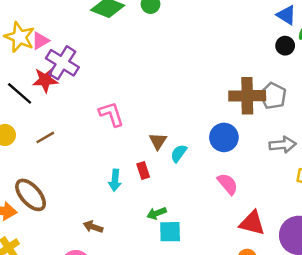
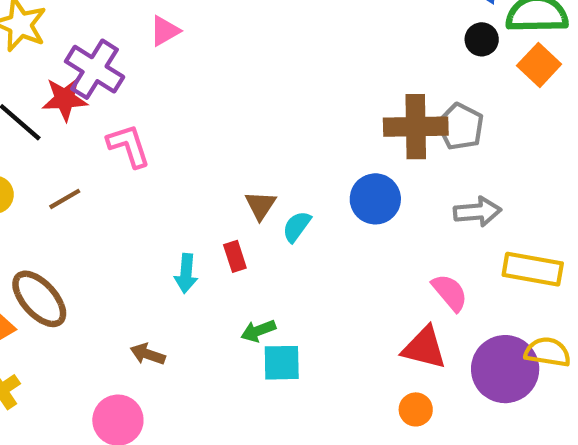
pink triangle: (40, 41) -> (165, 31), moved
pink L-shape: (111, 114) -> (129, 146), moved
pink semicircle: (228, 184) -> (450, 292), moved

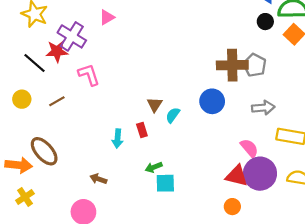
purple circle: (505, 369) -> (260, 174), moved

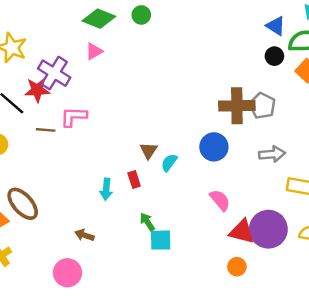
pink L-shape: (89, 75) -> (74, 117), turned -70
brown line: (57, 101) -> (46, 130), moved, turned 35
pink semicircle: (249, 148) -> (220, 200), moved
green arrow: (154, 167) -> (147, 222), turned 77

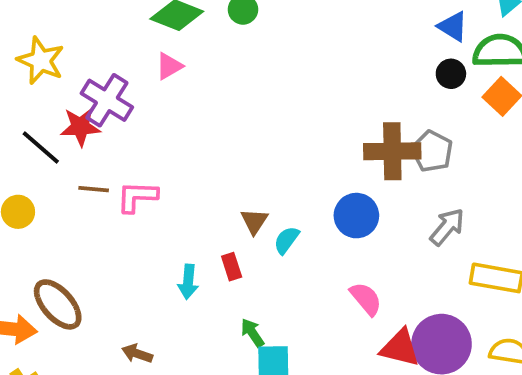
pink L-shape: (74, 117) -> (137, 197), moved
gray arrow: (272, 154) -> (447, 227), turned -45
brown arrow: (84, 235) -> (137, 354), moved

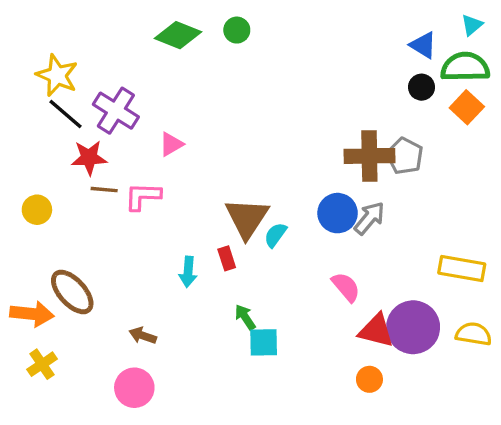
pink triangle: (169, 66) -> (171, 144), moved
red star: (80, 127) -> (89, 158), moved
black line: (41, 147) -> (65, 114), moved
brown triangle: (254, 221) -> (247, 218), size x1.8
gray arrow: (447, 227) -> (369, 218), moved

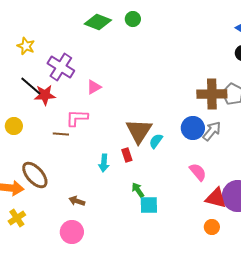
yellow star: (57, 75) -> (26, 46), size x0.7
black line: (65, 114) -> (31, 86), moved
brown line: (104, 190) -> (61, 134), moved

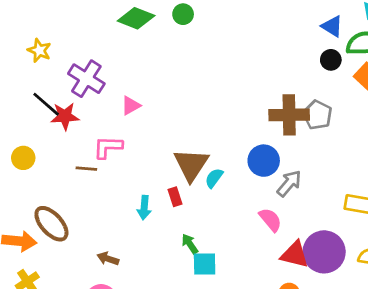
gray arrow: (212, 131) -> (289, 183), moved

